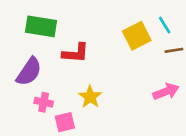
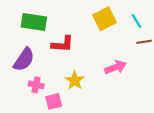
yellow square: (137, 36) -> (104, 19), moved
pink arrow: (166, 92) -> (115, 67), moved

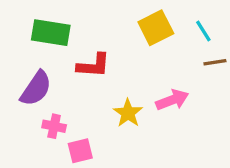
yellow star: (75, 80) -> (128, 113), moved

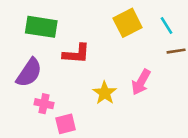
pink arrow: (172, 100) -> (141, 82), turned 140

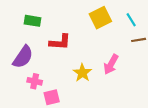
green rectangle: (41, 27) -> (32, 21), size x0.7

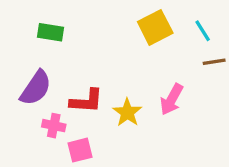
red L-shape: (60, 42) -> (86, 101), moved

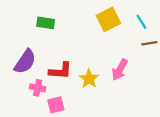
green rectangle: (50, 32) -> (46, 23), moved

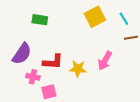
yellow star: (89, 79) -> (78, 69), turned -30

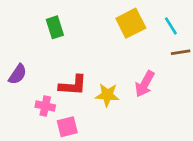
green rectangle: (40, 20) -> (55, 27), turned 63
purple semicircle: (22, 54) -> (18, 74), moved, size x0.7

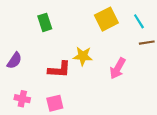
yellow star: (107, 95) -> (83, 56), moved
pink cross: (45, 106) -> (22, 99), moved

